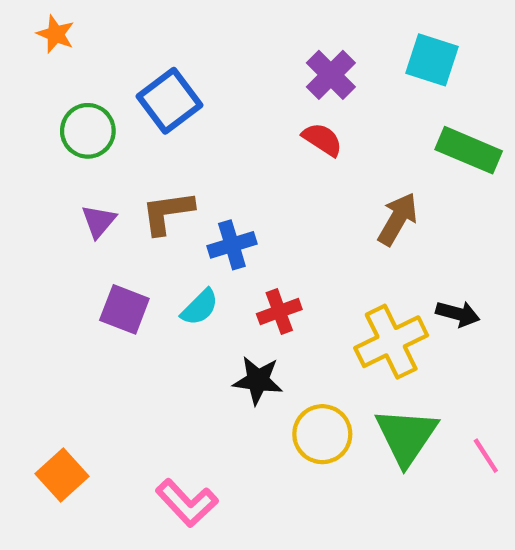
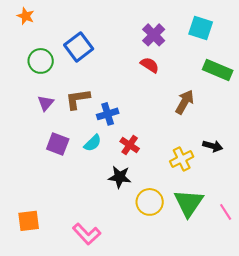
red cross: (279, 312) -> (130, 145), turned -36
yellow cross: (391, 342) -> (182, 159), size x0.7
orange square: (62, 475) -> (29, 221), turned 35

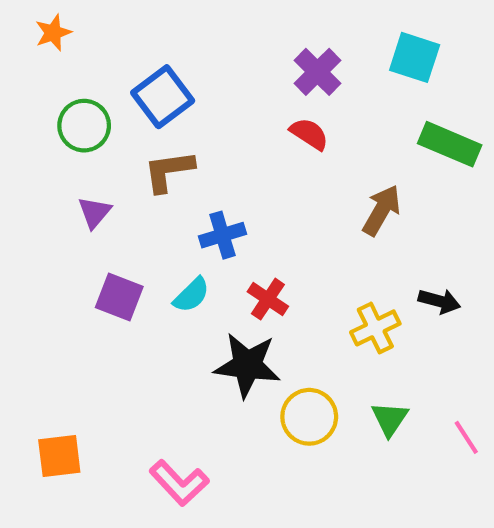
orange star: (26, 16) -> (53, 33), turned 30
brown L-shape: (78, 99) -> (169, 171), moved
black star: (120, 177) -> (247, 365), size x1.4
green triangle: (189, 203) -> (390, 419), size x0.6

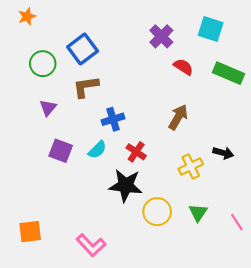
red semicircle: (309, 134) -> (183, 67), moved
brown arrow: (381, 210) -> (178, 117), moved

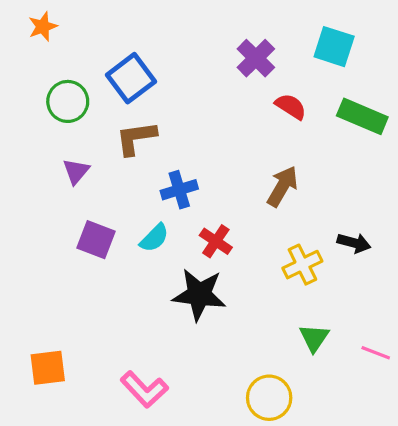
yellow circle: (157, 212) -> (269, 398), moved
pink line: (237, 222) -> (376, 353), turned -36

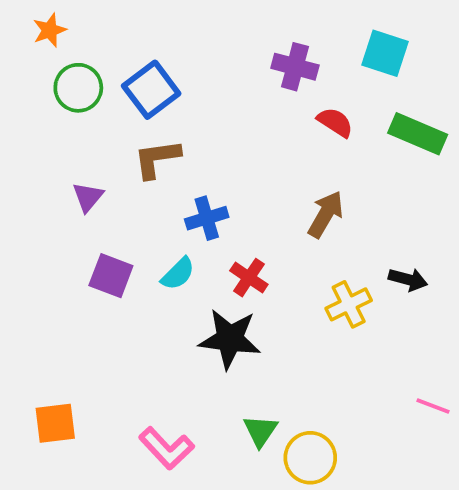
purple cross: (256, 58) -> (295, 67), turned -30
green circle: (68, 101) -> (78, 88), moved
green triangle: (314, 338) -> (260, 431), moved

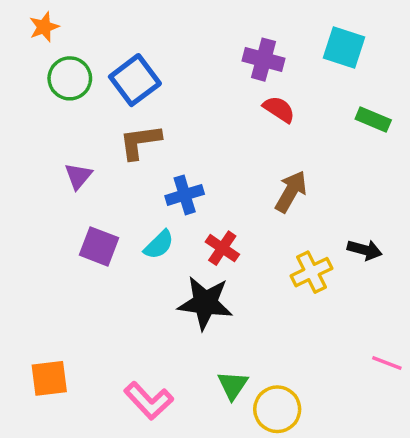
red semicircle: (335, 122) -> (279, 109), moved
green rectangle: (418, 134) -> (373, 120), size x0.7

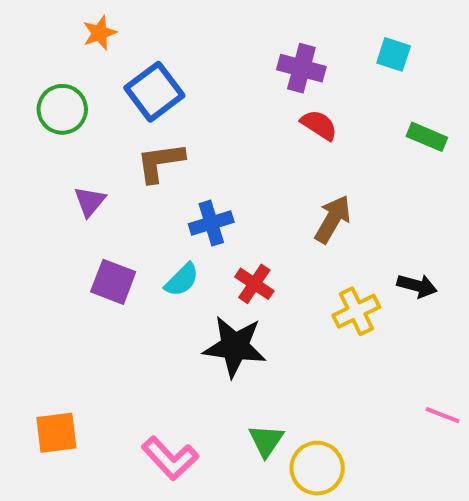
orange star: (44, 27) -> (99, 33), moved
cyan square: (344, 48) -> (394, 54), size x0.7
green circle: (70, 78) -> (62, 109), moved

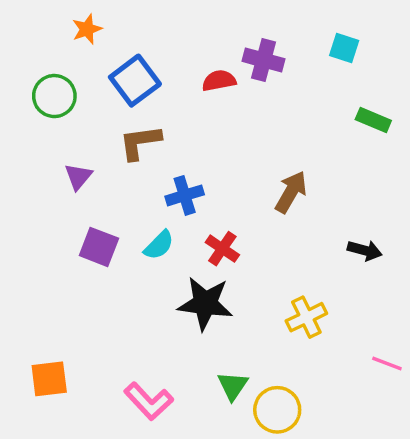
red semicircle: (319, 125) -> (219, 81), moved, turned -44
yellow cross: (356, 311) -> (306, 317), moved

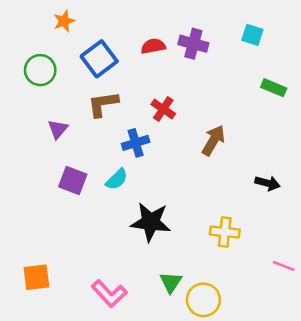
red semicircle: (219, 81) -> (153, 46), moved
red cross: (222, 249) -> (163, 109), moved
yellow cross: (306, 317) -> (225, 232), turned 32

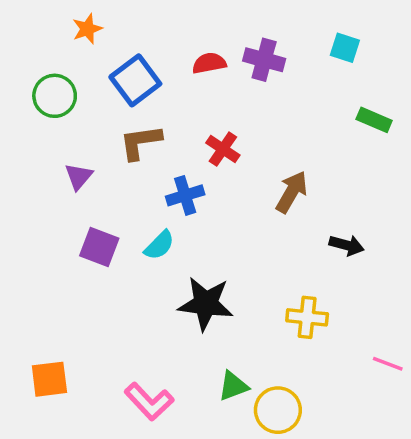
black arrow: (267, 183) -> (347, 245), moved
green triangle: (171, 282) -> (233, 386), turned 35

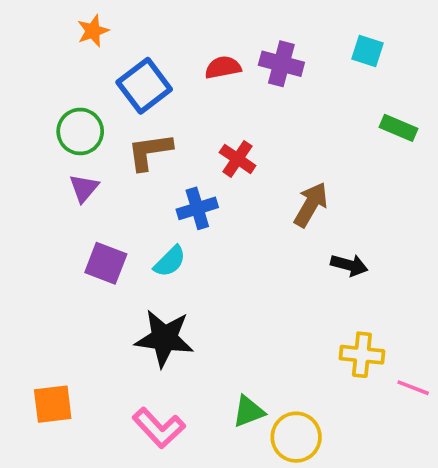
green circle: (55, 96) -> (80, 131), moved
black arrow: (347, 245) -> (349, 265), moved
black star: (206, 304) -> (164, 338), moved
yellow cross: (307, 317) -> (362, 355), moved

